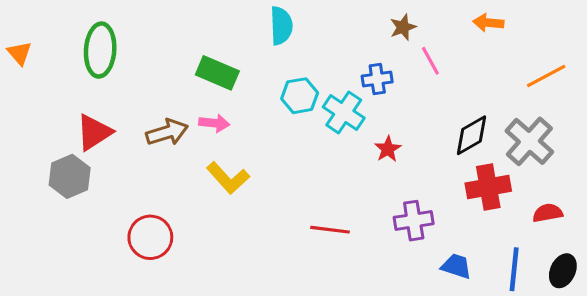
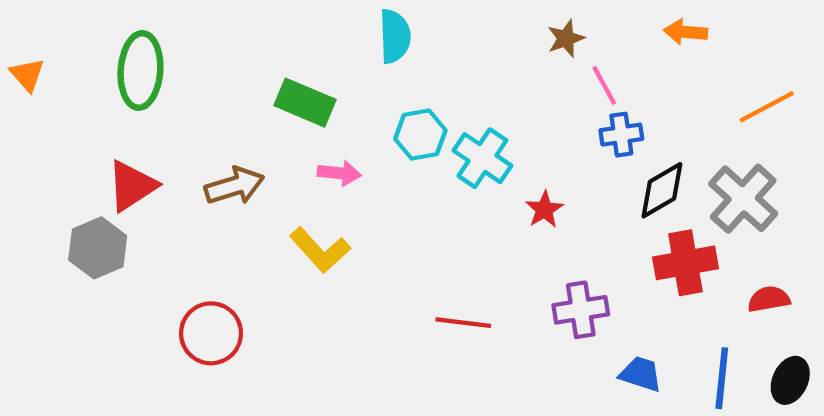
blue cross: (377, 79) -> (621, 135), moved
pink arrow: (214, 123) -> (339, 173), moved

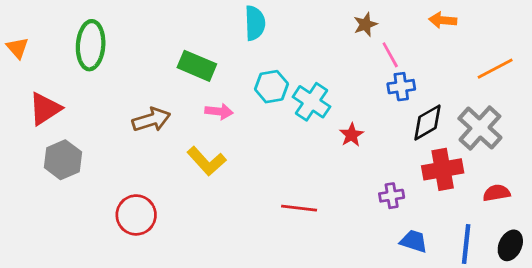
red triangle: (132, 186) -> (45, 109), moved
purple cross: (581, 310) -> (392, 196), moved, size x0.7

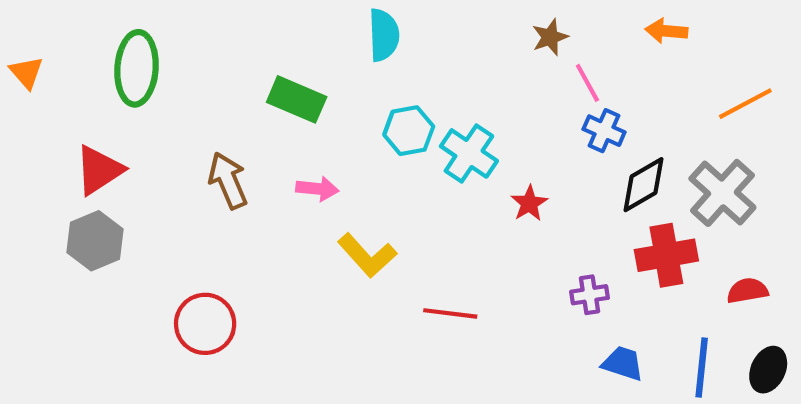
blue cross: (401, 87) -> (604, 131), turned 32
red triangle: (45, 109) -> (99, 170), moved
pink arrow: (219, 111) -> (317, 189), moved
brown arrow: (151, 120) -> (228, 180), turned -96
yellow L-shape: (207, 161) -> (367, 255), moved

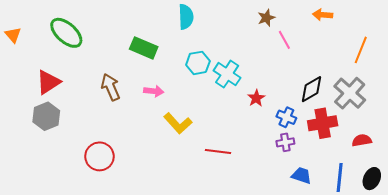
green ellipse: (137, 68) -> (66, 33), turned -52
orange line: (745, 104) -> (361, 50), turned -40
blue cross: (604, 131) -> (286, 117), moved

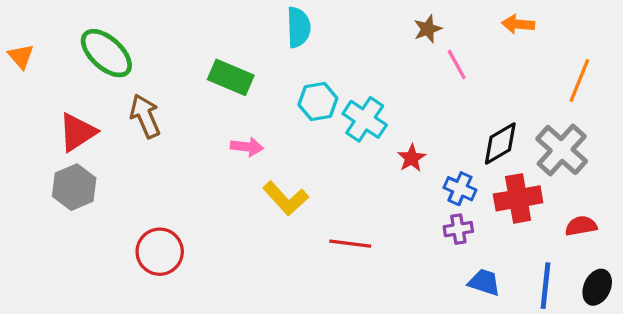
brown arrow: (111, 87) -> (145, 116), moved

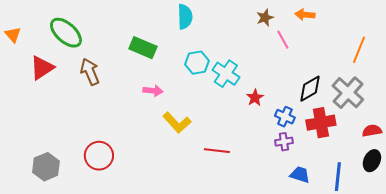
orange arrow: (518, 24) -> (305, 15), moved
red triangle: (77, 132) -> (42, 68), moved
gray hexagon: (74, 187) -> (46, 167), moved
red semicircle: (581, 226) -> (372, 131), moved
black ellipse: (597, 287) -> (372, 161), moved

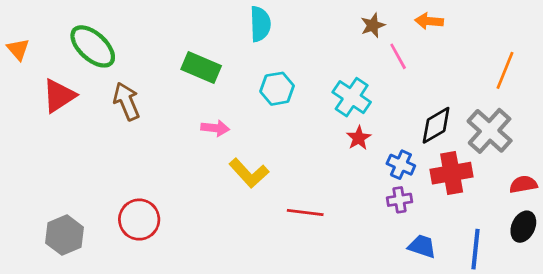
cyan cross: (226, 74) -> (352, 97), moved

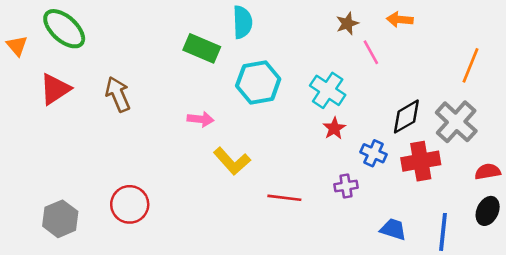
green ellipse: (93, 46) -> (64, 29), moved
green rectangle: (201, 68) -> (202, 48), moved
cyan hexagon: (277, 89) -> (258, 82), size x1.4
purple cross: (399, 200) -> (346, 186), moved

